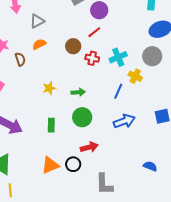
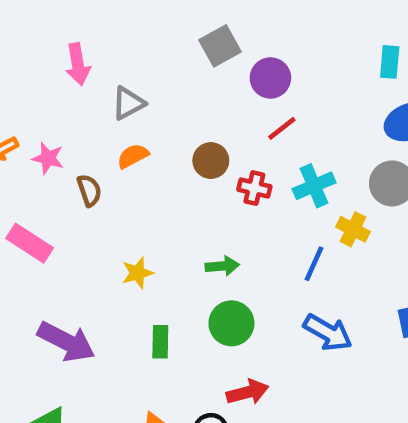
red line: (94, 32) -> (282, 128), moved
yellow star: (49, 88) -> (137, 273), moved
blue arrow: (124, 121) -> (328, 333), turned 50

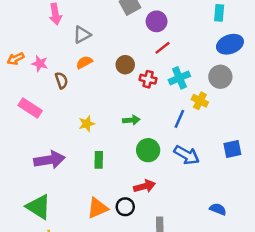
green circle: (231, 323) -> (148, 150), moved
purple arrow: (66, 342) -> (49, 160), turned -36

